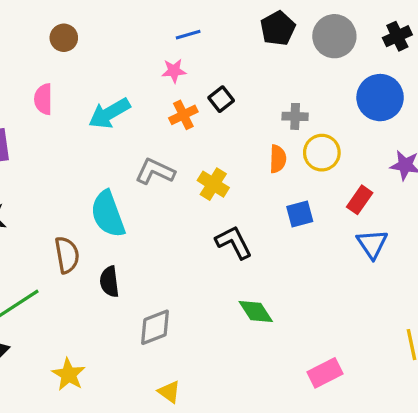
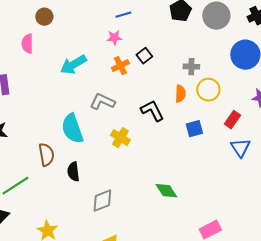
pink semicircle: (43, 99) -> (27, 44), moved
yellow cross: (213, 184) -> (120, 138), moved
black L-shape: (234, 242) -> (152, 111), moved

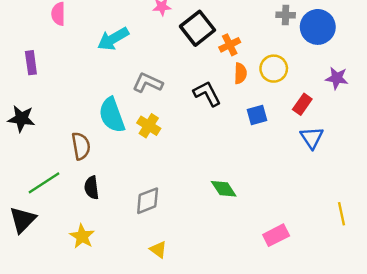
black square: (144, 56) -> (198, 28), size x1.8
orange cross: (120, 66) -> (230, 45), moved
gray cross: (191, 67) -> (286, 15), moved
yellow cross: (120, 138) -> (149, 126), moved
black semicircle: (73, 172) -> (92, 188), moved

